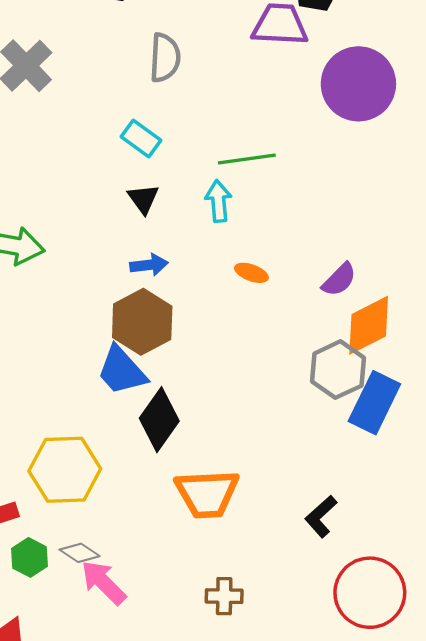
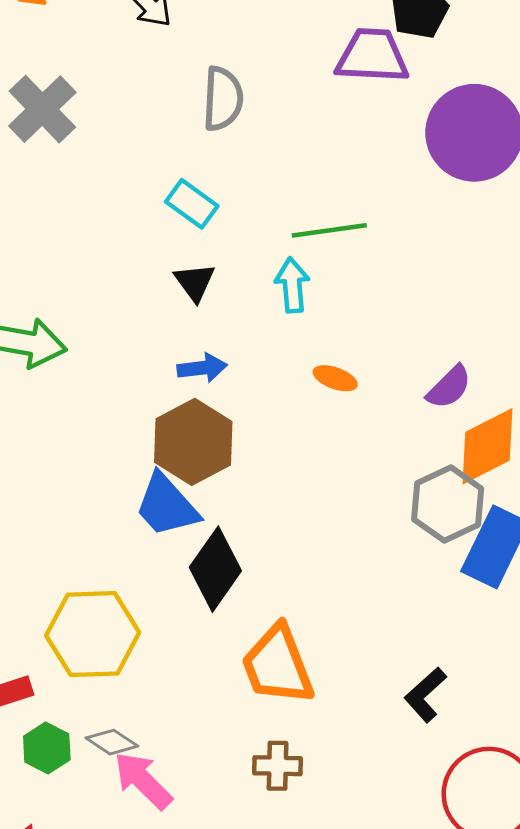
orange trapezoid: (207, 494) -> (278, 665), turned 72
brown cross: (224, 596) -> (278, 766), moved

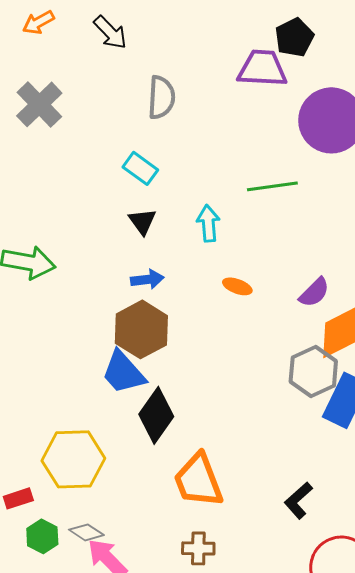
green line: (329, 230) -> (272, 186), moved

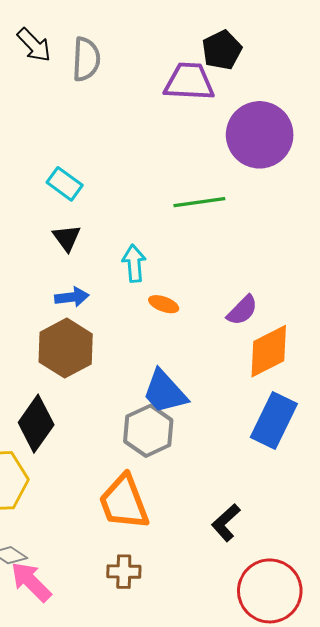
gray semicircle: (161, 97) -> (86, 59), moved
cyan arrow: (208, 223) -> (134, 263), moved
gray hexagon: (313, 371) -> (148, 431), moved
blue trapezoid: (123, 372) -> (165, 392), moved
black diamond: (156, 415) -> (36, 424), moved

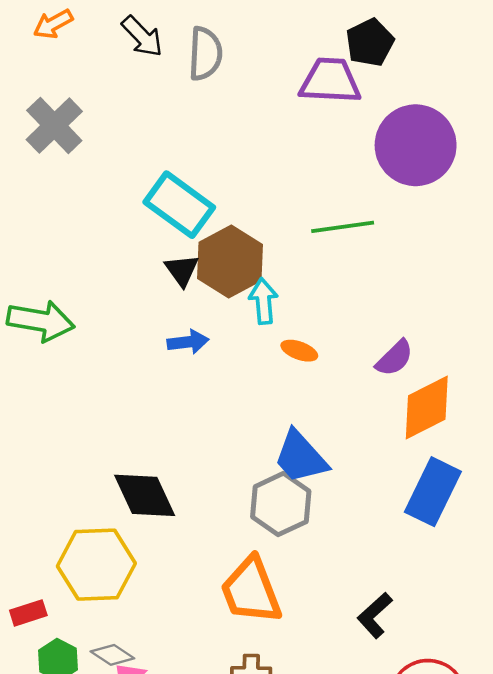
cyan rectangle: (65, 184) -> (179, 205), size x1.6
brown hexagon: (66, 348) -> (230, 262), moved
black diamond: (36, 424) -> (145, 495), turned -60

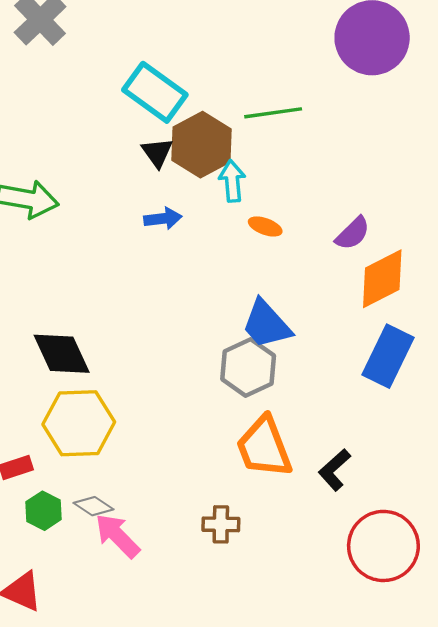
green line: (343, 227) -> (273, 113), moved
black diamond: (145, 495) -> (62, 354), moved
orange trapezoid: (251, 591) -> (264, 447), moved

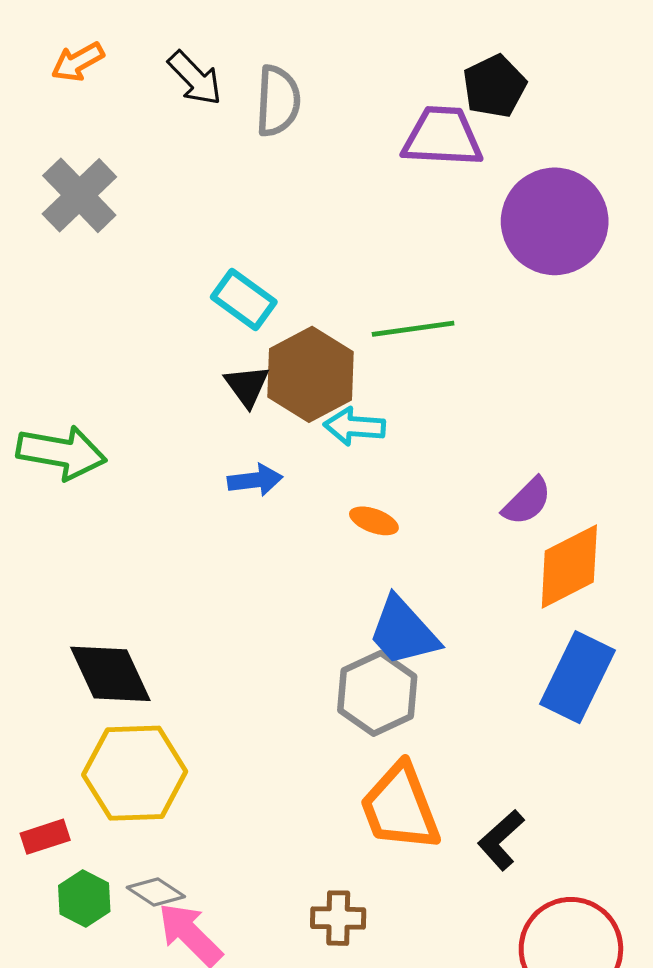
cyan rectangle: (155, 92) -> (244, 300), size x0.7
cyan arrow: (232, 181) -> (354, 426), turned -81
orange ellipse: (265, 226) -> (374, 521), moved

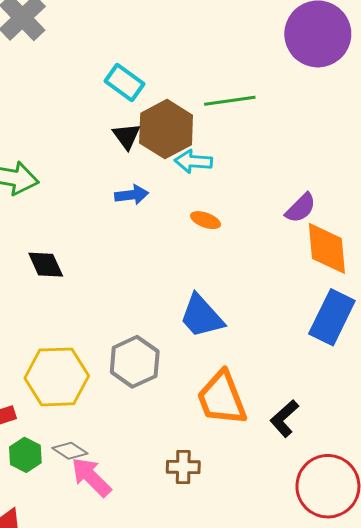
orange diamond: (569, 566) -> (327, 248), turned -68
blue trapezoid: (403, 632) -> (201, 316), moved
black diamond: (110, 674) -> (46, 265), moved, size x0.7
gray hexagon: (377, 693) -> (135, 362), moved

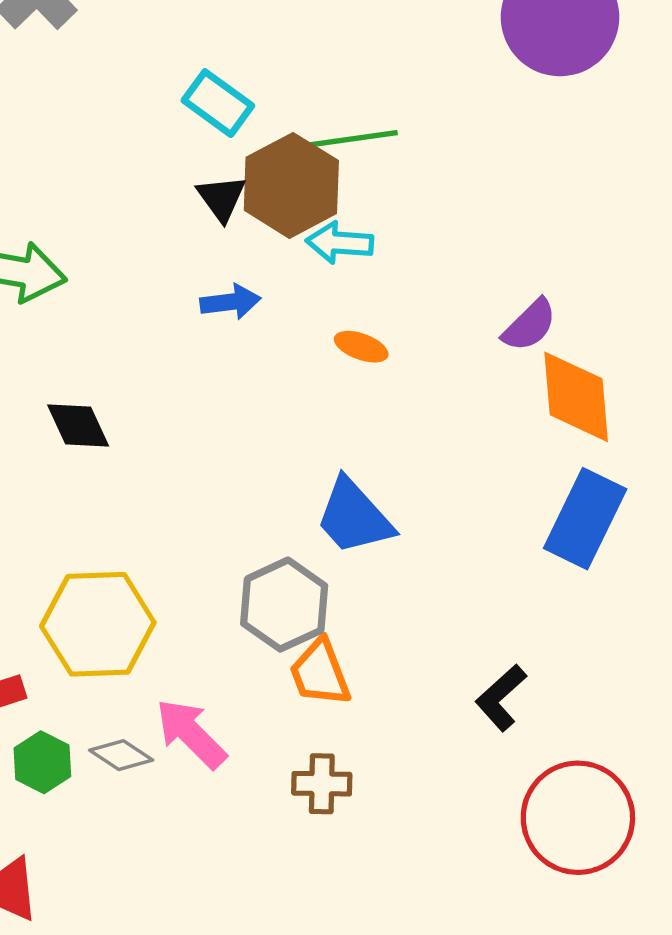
green line: (230, 101) -> (352, 139), moved
gray hexagon: (135, 362) -> (284, 605), moved
orange trapezoid: (222, 398) -> (320, 673), moved, size x0.7
pink arrow: (91, 477) -> (191, 734), moved

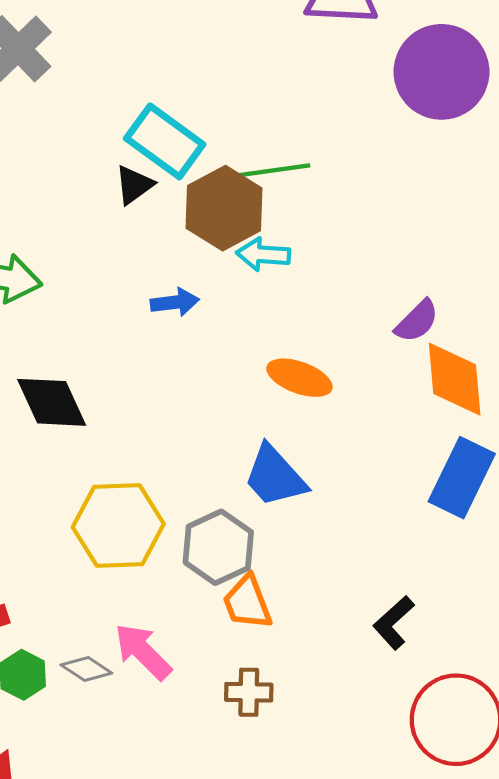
cyan rectangle: (218, 103) -> (165, 141), size x1.4
black triangle: (221, 198) -> (134, 185), moved, turned 30
orange ellipse: (361, 347) -> (299, 378), moved, size x1.5
black diamond: (78, 425) -> (52, 402), size x1.4
yellow hexagon: (98, 624) -> (118, 526), moved

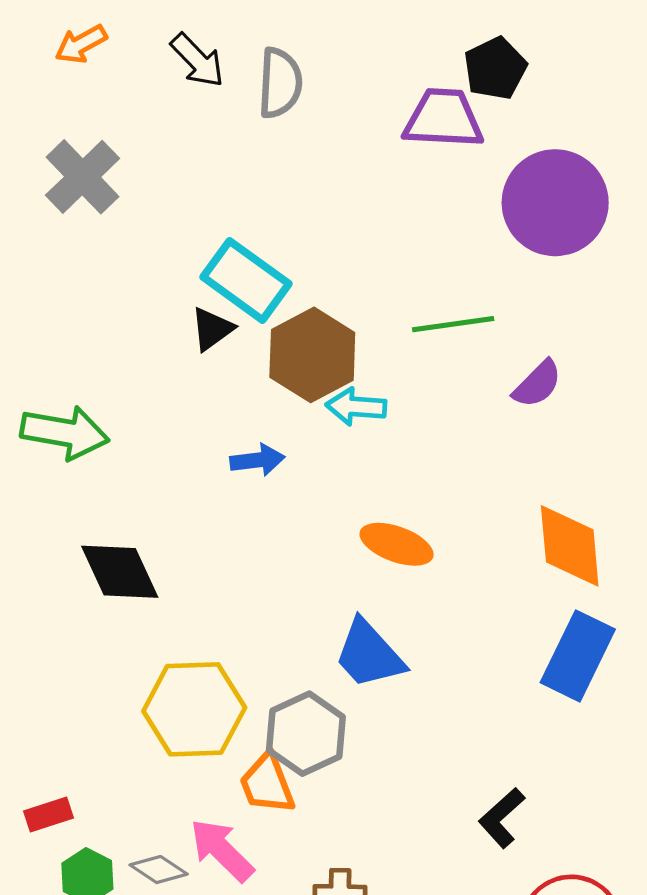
green line: (273, 170) -> (453, 324), moved
purple semicircle: (417, 321) -> (537, 384), moved
orange trapezoid: (247, 602) -> (267, 784), moved

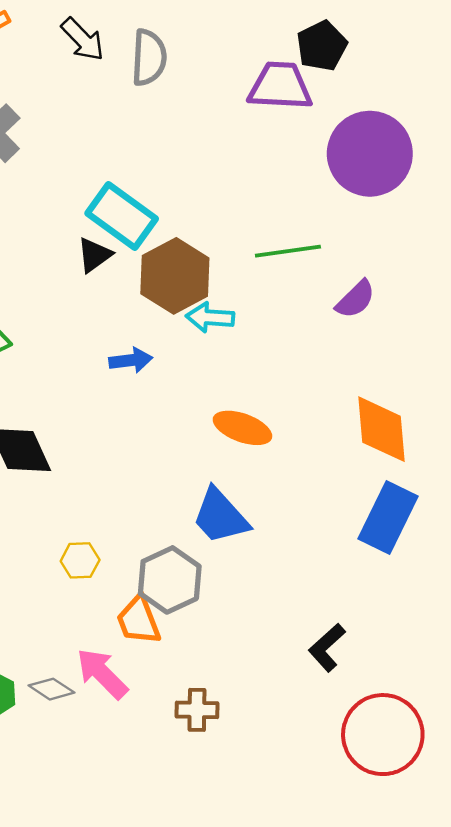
yellow hexagon: (194, 709) -> (80, 560), size x0.5

